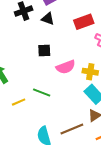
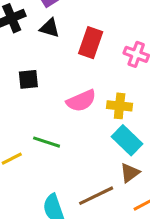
red rectangle: (84, 22) -> (91, 43), moved, turned -48
black square: (44, 51) -> (28, 79), moved

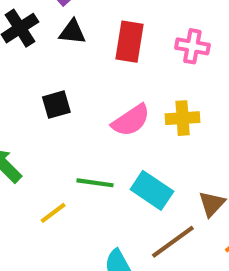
cyan rectangle: (127, 140) -> (152, 190), moved

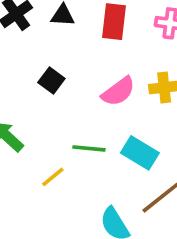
black square: (56, 105) -> (51, 81), turned -35

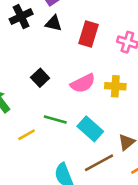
black square: (51, 81) -> (40, 78), moved

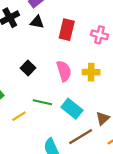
pink semicircle: (83, 83) -> (64, 71), turned -78

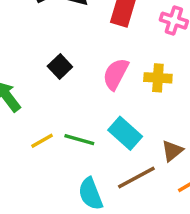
pink semicircle: (64, 71) -> (116, 74), turned -138
green line: (42, 102) -> (79, 140), moved

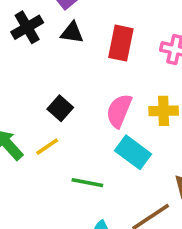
cyan rectangle: (125, 133) -> (133, 152), moved
yellow line: (42, 141) -> (47, 147), moved

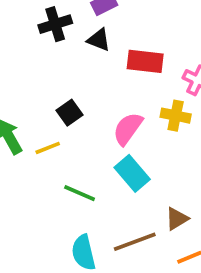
red rectangle: (121, 43) -> (145, 61), turned 72
yellow cross: (164, 111) -> (176, 116), moved

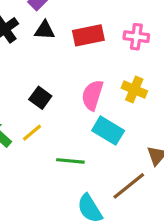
yellow cross: (176, 116) -> (134, 89), moved, turned 30

